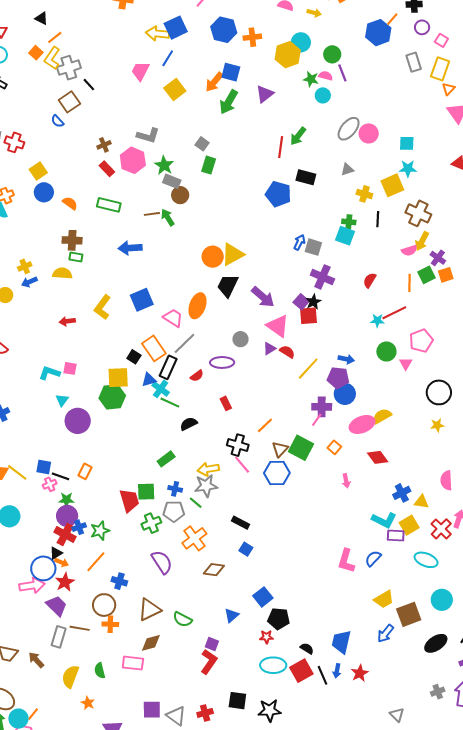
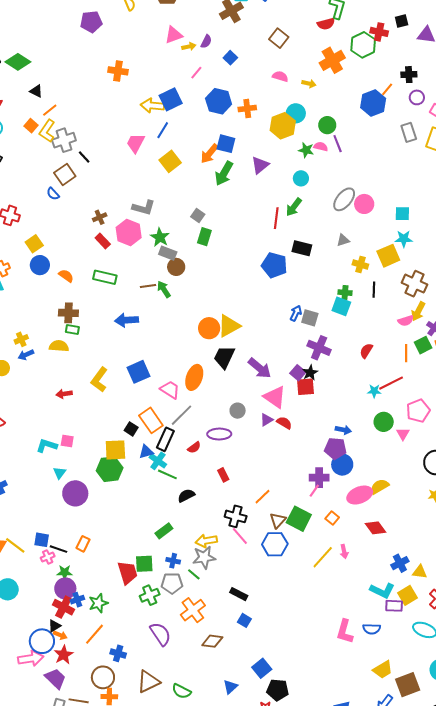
cyan circle: (323, 95) -> (301, 178), moved
yellow line: (308, 369) -> (323, 557), moved
blue semicircle: (373, 558) -> (372, 629), turned -132

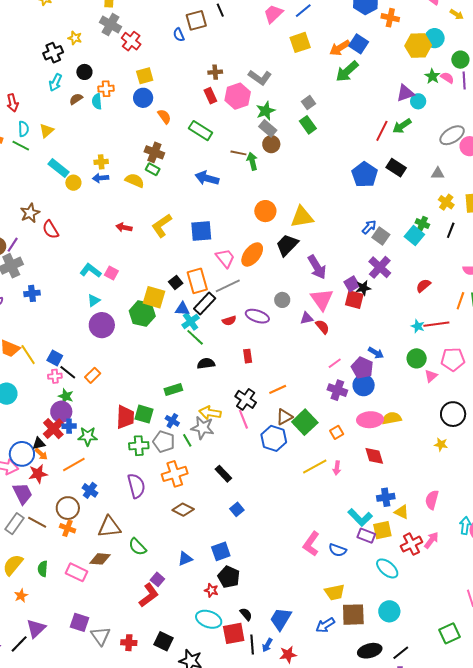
purple triangle: (260, 165) -> (405, 93), moved
green rectangle: (204, 237) -> (308, 125), turned -72
orange circle: (209, 328) -> (265, 211), moved
pink line: (314, 491) -> (335, 363), moved
blue square: (244, 620) -> (237, 509), moved

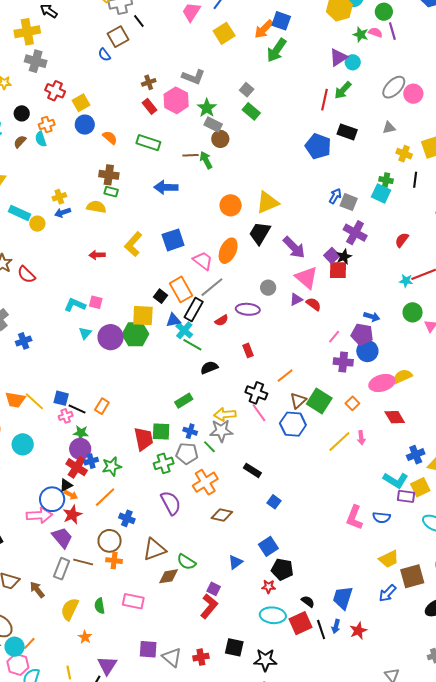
red cross: (131, 41) -> (55, 91), moved
purple circle: (102, 325) -> (111, 337), moved
brown diamond: (100, 559) -> (168, 576), moved

